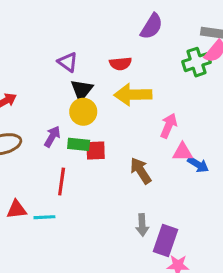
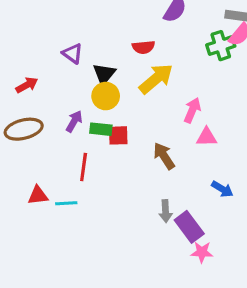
purple triangle: (68, 62) -> (73, 53), moved
yellow arrow: (133, 95) -> (156, 79), turned 141
blue arrow: (198, 164) -> (222, 189), moved
purple rectangle: (165, 241) -> (189, 227), turned -56

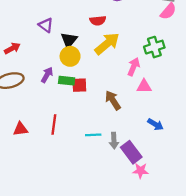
green cross: (221, 46) -> (154, 47), moved
red line: (84, 167) -> (54, 124), moved
cyan line: (66, 203) -> (93, 135), moved

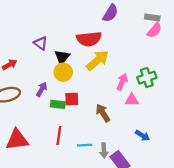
red semicircle: (98, 21) -> (89, 39), size x1.6
green cross: (154, 47) -> (147, 78), moved
green rectangle: (67, 81) -> (58, 104), moved
red line: (54, 124) -> (59, 135), moved
red triangle: (20, 129) -> (17, 140), size x1.6

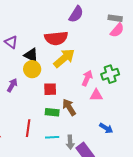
black triangle: (62, 57) -> (31, 55), turned -42
red square: (72, 99) -> (50, 89), moved
green rectangle: (58, 104) -> (52, 112), moved

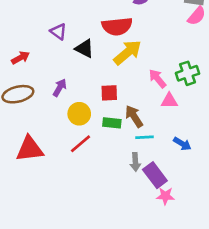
yellow circle: (32, 69) -> (79, 114), moved
pink arrow: (87, 78) -> (157, 79), turned -63
red line: (28, 128) -> (81, 144), turned 42
cyan line: (52, 137) -> (144, 137), moved

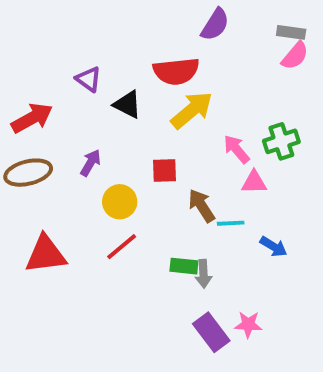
red arrow: (21, 58) -> (32, 118), size x1.5
green rectangle: (112, 123) -> (184, 266), moved
cyan line: (144, 137) -> (231, 223), moved
purple rectangle: (155, 175) -> (211, 332), moved

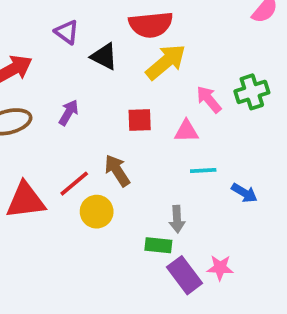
pink triangle: (254, 182) -> (186, 131), moved
yellow circle: (120, 202) -> (97, 212), moved
brown arrow: (201, 206) -> (117, 170), moved
red line: (122, 247) -> (74, 184), moved
green rectangle: (184, 266) -> (158, 245), moved

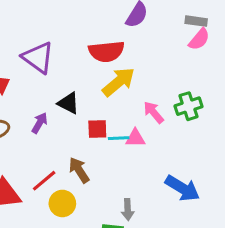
purple triangle: (67, 32) -> (38, 58), size x1.6
black triangle: (104, 56) -> (68, 103), moved
cyan line: (203, 170) -> (119, 138), moved
blue arrow: (244, 193) -> (182, 188), size x1.6

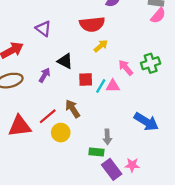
purple triangle: (38, 58) -> (43, 29), size x0.7
yellow arrow: (119, 82) -> (101, 46), size x0.6
cyan line: (119, 138) -> (101, 86), turned -56

